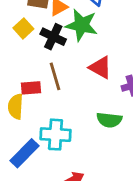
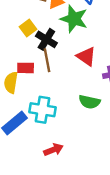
yellow square: (23, 28) -> (28, 28), moved
black cross: (53, 37) -> (46, 39), moved

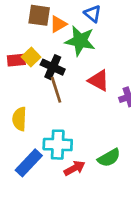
red rectangle: (26, 68) -> (16, 60), moved
green semicircle: (89, 102) -> (109, 158), moved, turned -35
red arrow: (53, 150) -> (74, 168), moved

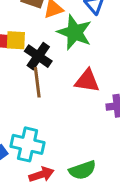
yellow square: (31, 57) -> (16, 40), turned 36
red triangle: (99, 80) -> (87, 81), turned -30

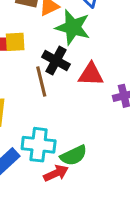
black cross: (38, 56) -> (56, 61), moved
green semicircle: (82, 170) -> (74, 155), moved

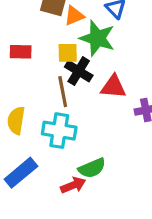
yellow square: (15, 42) -> (68, 53), moved
cyan cross: (39, 145) -> (59, 131), moved

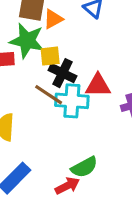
green star: (97, 38) -> (27, 41), moved
brown line: (63, 92) -> (49, 95), turned -40
cyan cross: (59, 131) -> (72, 101), moved

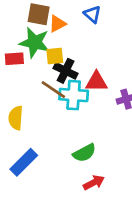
red arrow: (67, 186) -> (94, 183), moved

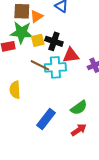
black cross: (66, 71) -> (54, 41), moved
green semicircle: (84, 153) -> (79, 108), moved
blue rectangle: (24, 162) -> (46, 119), moved

